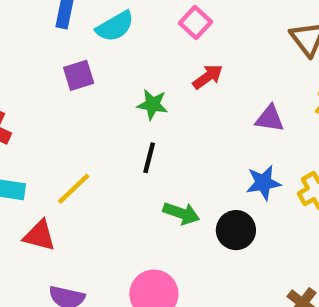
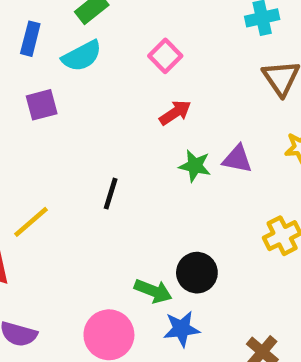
green star: (152, 104) -> (195, 166), moved
blue star: (263, 183) -> (181, 329), moved
green arrow: (181, 213) -> (153, 291), moved

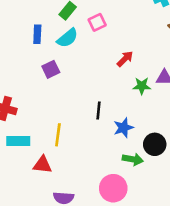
pink square: (165, 56) -> (97, 22), moved, turned 30
yellow line: (31, 222) -> (58, 135), turned -30
blue star: (181, 329) -> (123, 128), moved

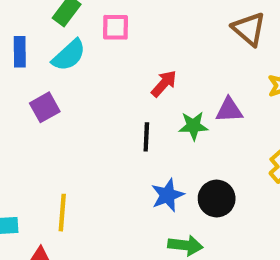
pink square: (97, 22) -> (116, 27), turned 30
black line: (99, 110) -> (146, 137), moved
black circle: (155, 144) -> (217, 199), moved

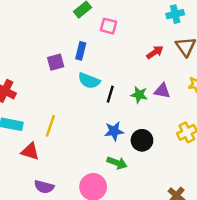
blue rectangle: (20, 52) -> (81, 51), moved
cyan semicircle: (69, 55) -> (89, 81), moved, turned 50
red arrow: (164, 84) -> (155, 52), moved

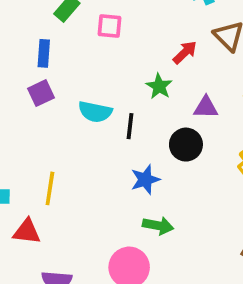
blue rectangle: (81, 51) -> (44, 53), moved
green star: (139, 95) -> (159, 86), moved, turned 30
black circle: (142, 140) -> (186, 145), moved

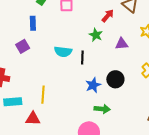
purple square: (41, 93) -> (23, 46), moved
black circle: (186, 145) -> (115, 79), moved

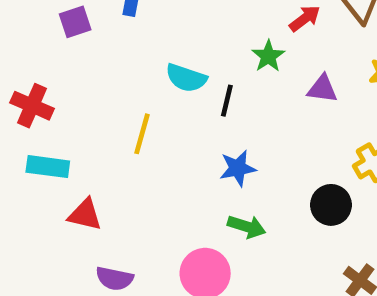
purple square: (23, 46) -> (75, 22), moved
black circle: (115, 79) -> (331, 205), moved
yellow line: (43, 95) -> (142, 134), moved

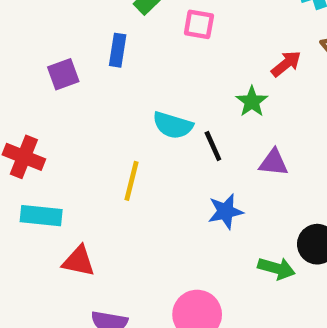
purple triangle: (322, 89) -> (273, 163), moved
black line: (227, 101) -> (213, 146), turned -36
green arrow: (247, 227) -> (276, 268), moved

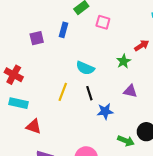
black line: (213, 146) -> (89, 93), moved

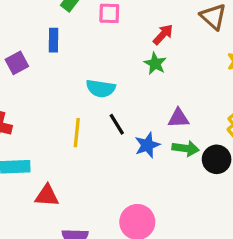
red arrow: (142, 46) -> (163, 35), moved
purple triangle: (130, 91) -> (178, 118), moved
green arrow: (126, 141) -> (186, 148), moved

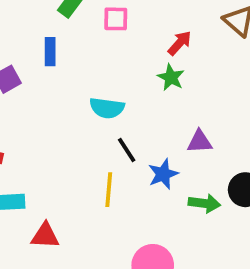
yellow line: (77, 133) -> (109, 190), moved
green arrow: (186, 148) -> (204, 203), moved

